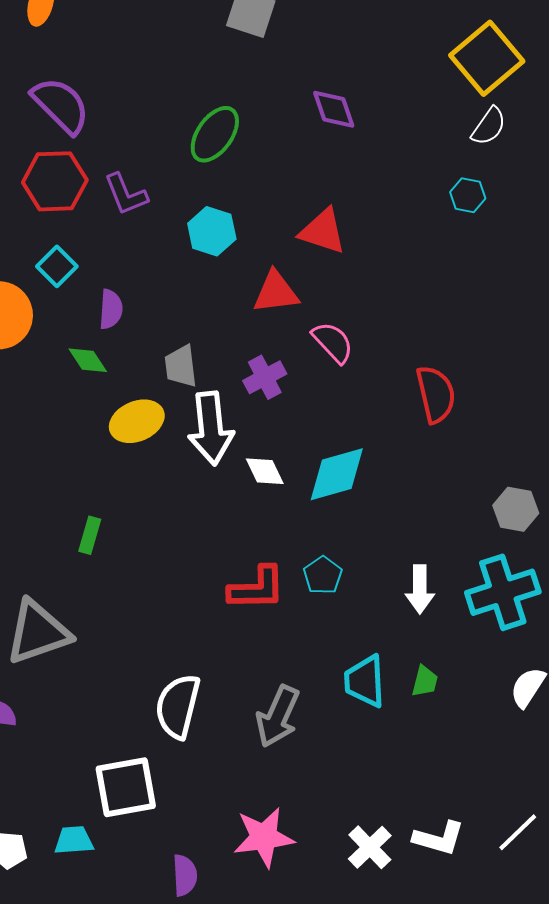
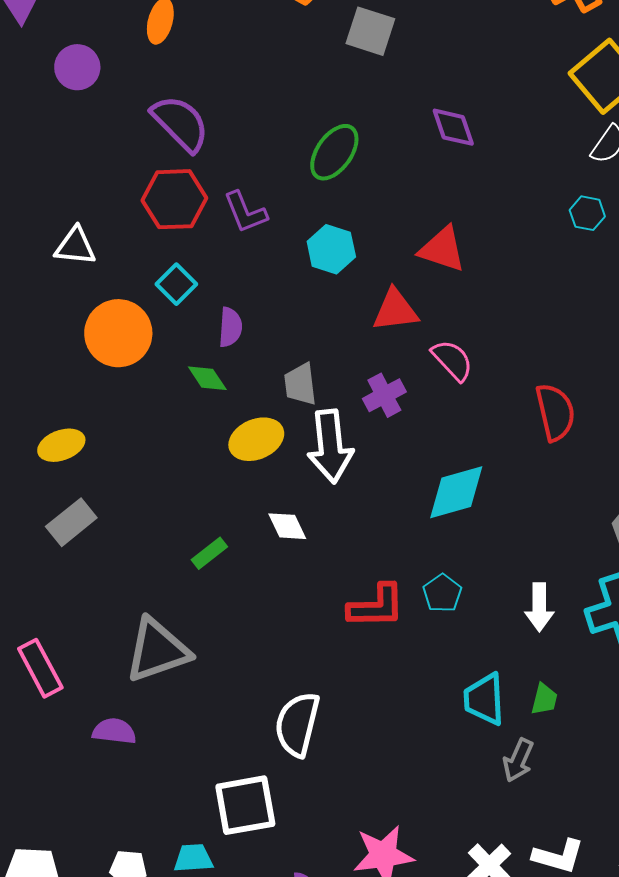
white diamond: (265, 471) -> (287, 526), moved
green rectangle: (90, 535) -> (209, 553), turned 36
gray arrow: (278, 716) -> (518, 760), moved, size x0.7

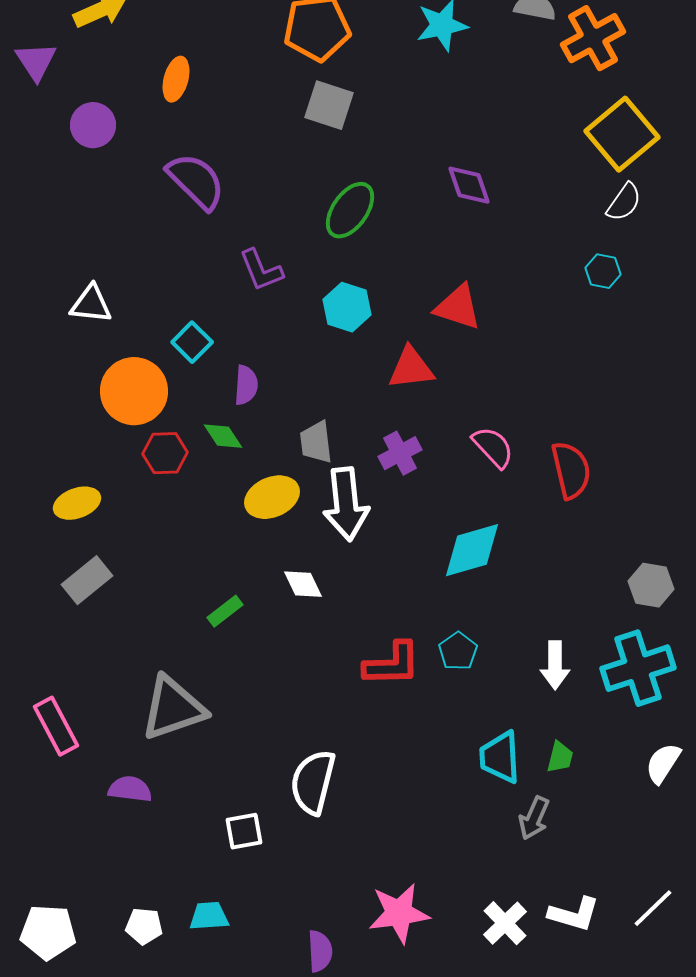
gray square: (370, 31) -> (329, 105), moved
red hexagon: (174, 199) -> (165, 453), moved, size x0.7
pink semicircle: (452, 360) -> (493, 447), moved
white square: (245, 805) -> (244, 831), moved, size x0.6

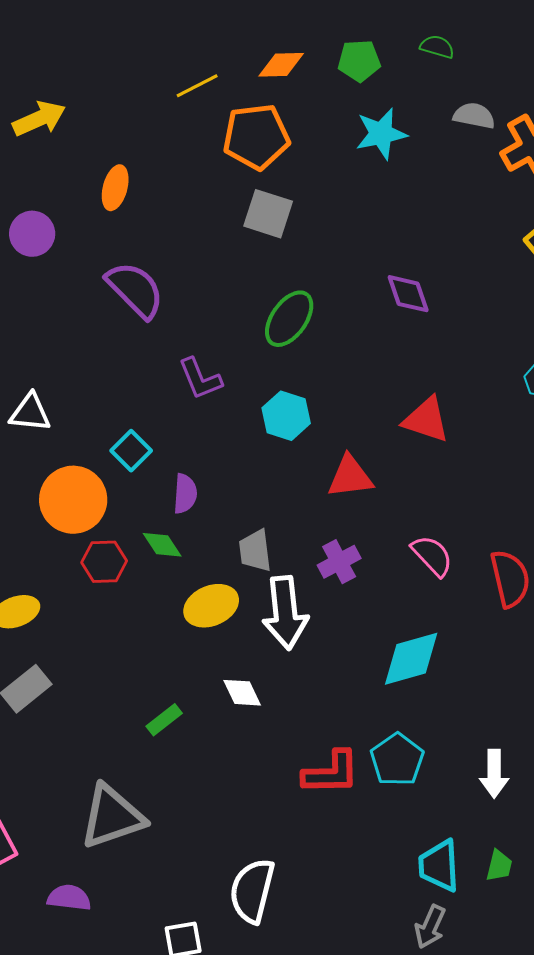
red triangle: (458, 307) -> (426, 420), moved
cyan pentagon: (458, 651) -> (397, 760), size x1.4
gray arrow: (534, 818) -> (430, 927), moved

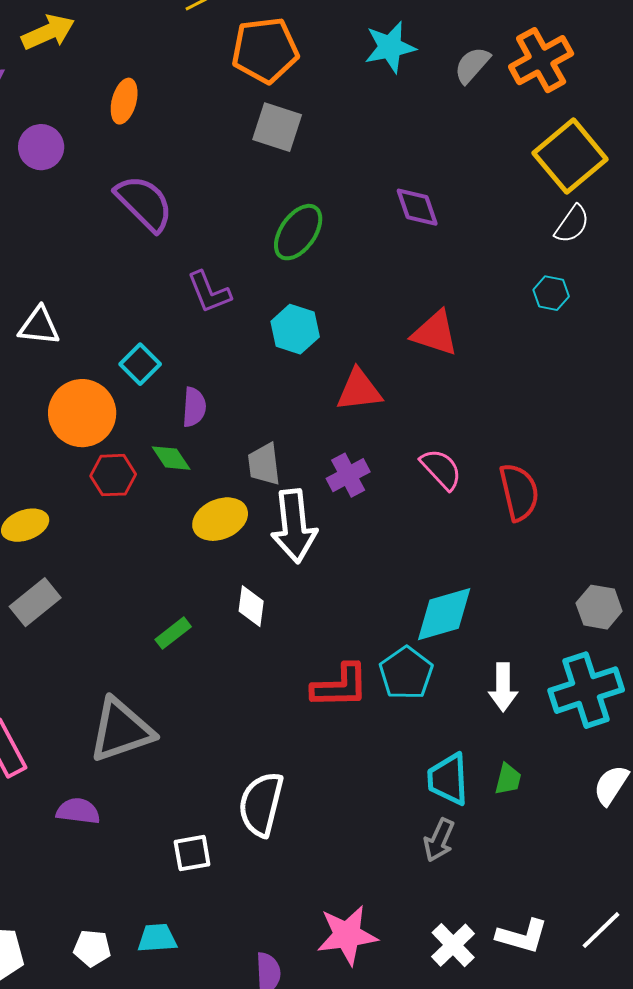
gray semicircle: (474, 116) -> (472, 65), moved, turned -60
cyan diamond: (411, 659) -> (444, 614), moved
white diamond: (242, 693) -> (251, 606), turned 33

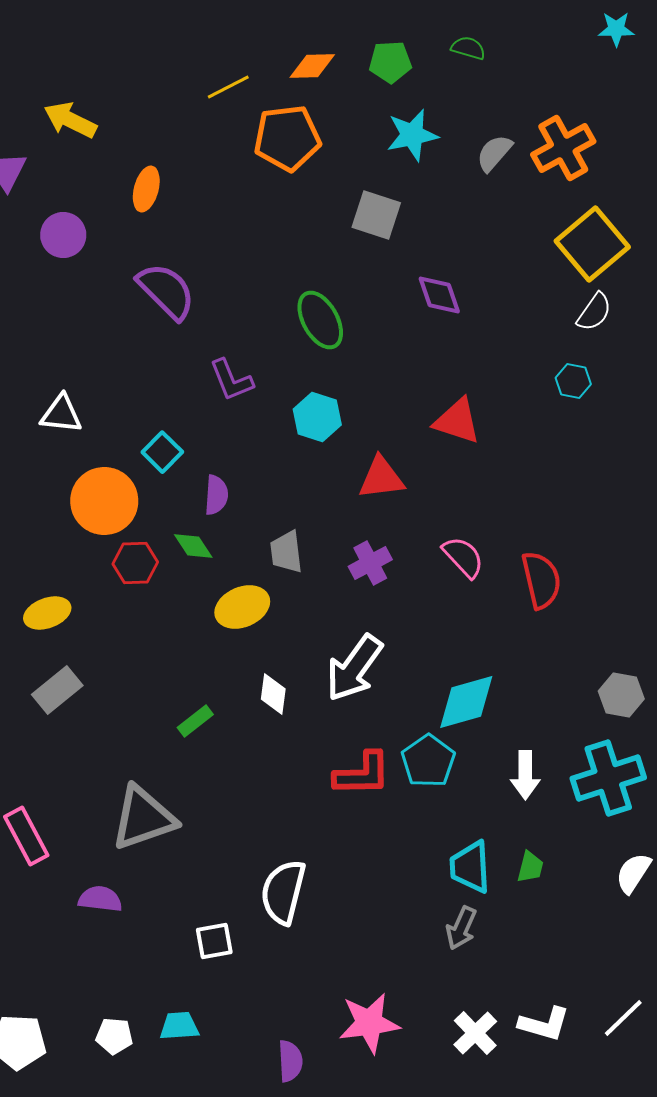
yellow arrow: (48, 32) -> (70, 120), turned -130
gray square: (277, 127) -> (376, 215), moved
green ellipse: (298, 232) -> (320, 320), turned -64
white arrow: (294, 526) -> (354, 668), moved, turned 42

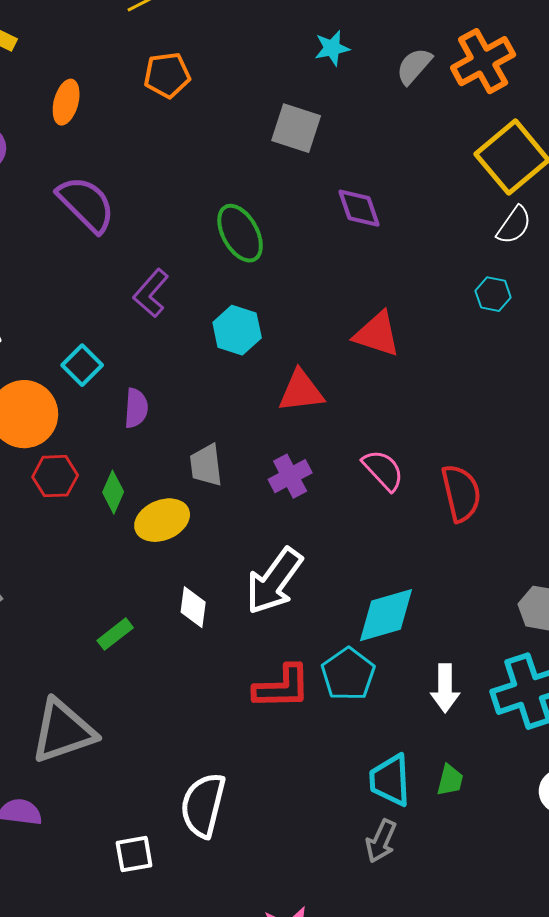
cyan star: (412, 135) -> (332, 48), size x0.7
orange pentagon: (287, 138) -> (167, 75), moved, size x0.7
purple L-shape: (231, 380) -> (151, 293), turned 63
green diamond: (193, 546) -> (113, 492), moved, turned 57

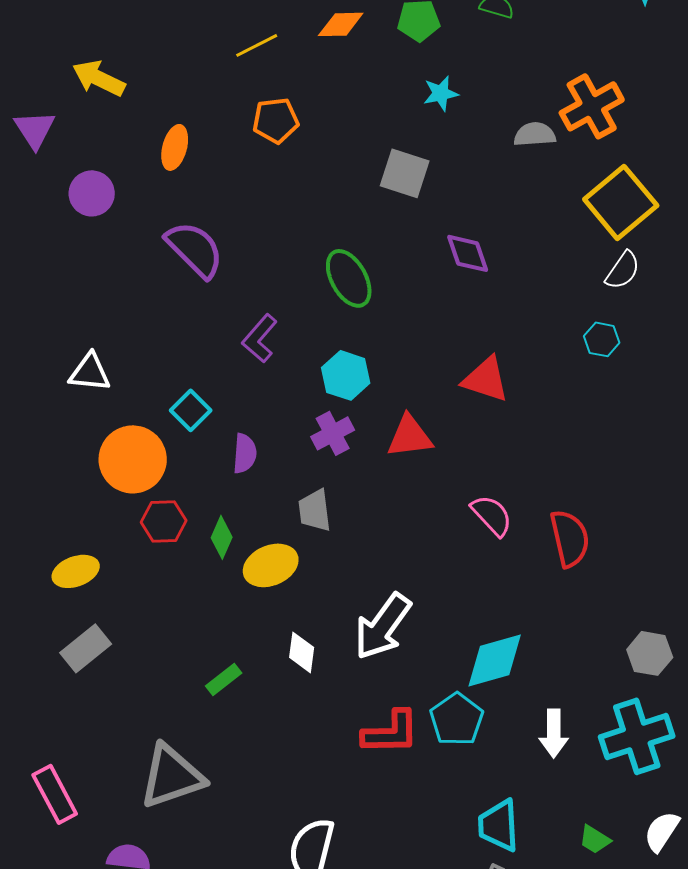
gray semicircle: (414, 66) -> (535, 134), moved, turned 45
purple cross: (290, 476) -> (333, 433), moved
green trapezoid: (450, 780) -> (595, 839), moved, turned 108

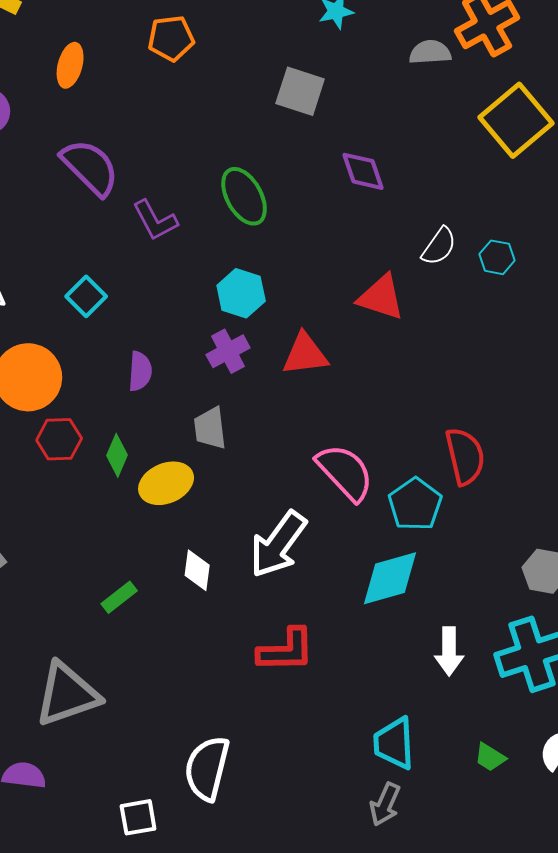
white semicircle: (623, 270) -> (439, 246), moved
purple L-shape: (260, 338) -> (155, 220), moved, turned -69
cyan square: (191, 410) -> (86, 296), moved
pink semicircle: (492, 515) -> (345, 472), moved, size x1.4
cyan pentagon: (457, 719) -> (415, 504), moved

